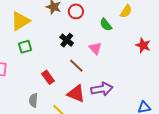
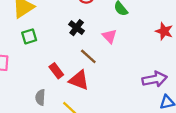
purple arrow: (102, 89) -> (155, 79), moved
red triangle: (76, 94) -> (79, 80), moved

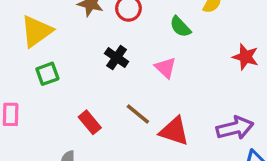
brown line: (88, 56) -> (138, 114), moved
red triangle: (79, 80) -> (174, 131), moved

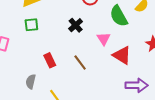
green semicircle: (180, 27) -> (119, 16), size x1.5
red triangle: (174, 131) -> (122, 55), moved

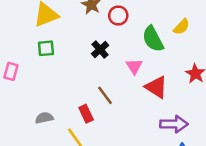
red rectangle: (50, 60) -> (86, 114), moved
gray semicircle: (31, 82) -> (44, 118), turned 64

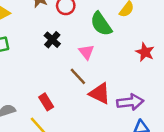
red triangle: (156, 87) -> (100, 93), moved
brown line: (105, 95) -> (78, 76), moved

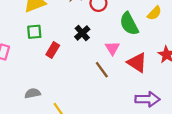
red triangle: (100, 93) -> (137, 63), moved
red rectangle: (46, 102) -> (53, 50), moved, turned 56

